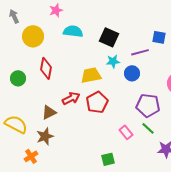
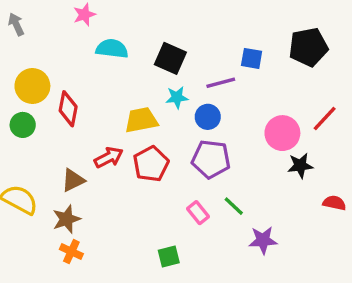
yellow circle: (33, 36) -> (32, 86), moved
purple pentagon: (148, 105) -> (211, 159), moved
orange cross: (31, 156) -> (71, 252), moved, turned -32

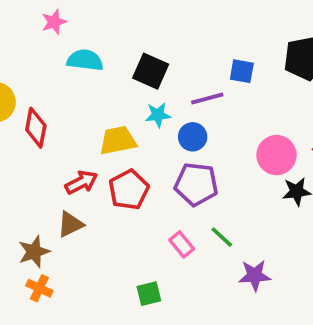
brown triangle: (73, 180) -> (70, 224), moved

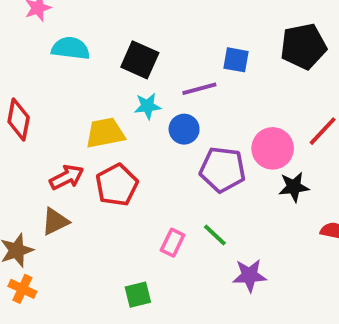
purple pentagon: (196, 184) -> (223, 170), moved
pink rectangle: (182, 244) -> (173, 243), turned 65

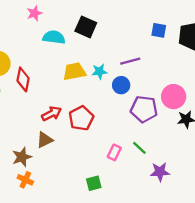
black square: (140, 60) -> (86, 27), moved
blue square: (236, 60) -> (159, 30), moved
yellow trapezoid: (105, 133) -> (74, 71), moved

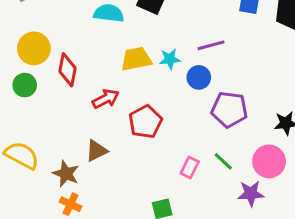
pink circle: (174, 97) -> (269, 161), moved
red arrow: (52, 114) -> (106, 99), moved
brown star: (22, 157) -> (66, 174), turned -30

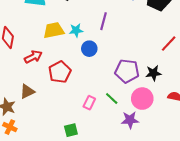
purple line: (211, 45) -> (104, 21), turned -60
blue circle: (199, 77) -> (89, 49), moved
purple pentagon: (229, 109) -> (127, 71), moved

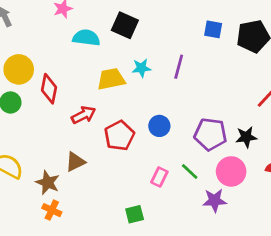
cyan star: (76, 30) -> (141, 68), moved
blue circle: (89, 49) -> (159, 126), moved

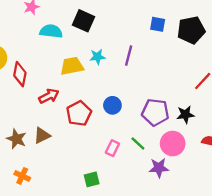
brown star: (48, 182) -> (16, 139), moved

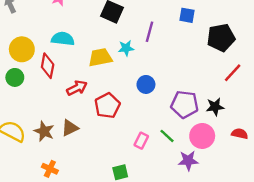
black pentagon: (191, 30) -> (221, 38), moved
cyan semicircle: (51, 31) -> (63, 39), moved
purple line: (129, 56) -> (149, 32), moved
blue circle: (112, 105) -> (146, 84), moved

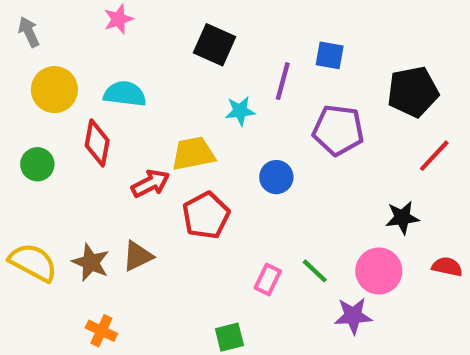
blue square: (187, 15) -> (330, 55), moved
yellow circle: (22, 49) -> (54, 90), moved
yellow trapezoid: (100, 58) -> (193, 154), moved
purple pentagon: (185, 104) -> (338, 130), moved

